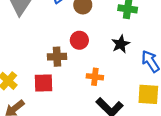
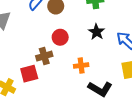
red square: (43, 83) -> (29, 74), moved

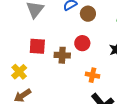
red square: (29, 74) -> (37, 46), moved

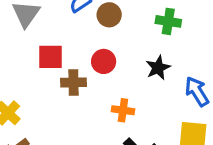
red square: (37, 46) -> (51, 57), moved

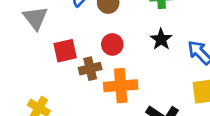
orange cross: (123, 110) -> (121, 86), moved, size x1.6

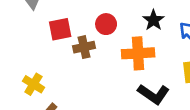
orange cross: (121, 86) -> (138, 53), moved

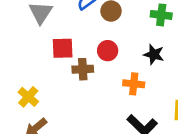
black star: (153, 20) -> (154, 54), turned -30
orange cross: (138, 53) -> (134, 84), size x0.7

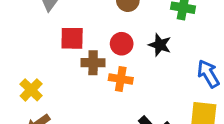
black star: (154, 54) -> (160, 45), moved
orange cross: (134, 84) -> (121, 79), moved

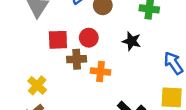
red circle: (122, 44) -> (89, 38), moved
yellow cross: (31, 90) -> (37, 85), moved

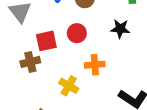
brown cross: (77, 59) -> (30, 62), moved
yellow cross: (37, 85) -> (69, 86), moved

